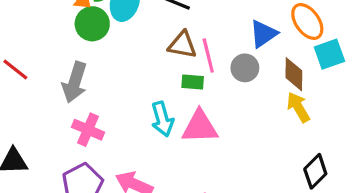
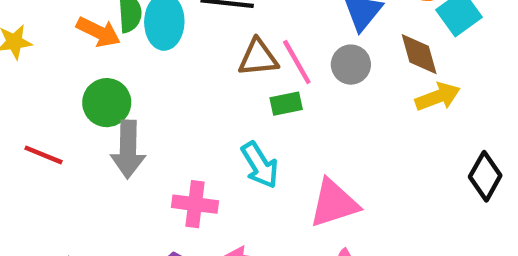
green circle: (92, 24) -> (107, 103), moved
yellow arrow: (298, 107) -> (438, 97), turned 116
pink triangle: (200, 127) -> (334, 203), moved
pink cross: (88, 130) -> (195, 204), moved

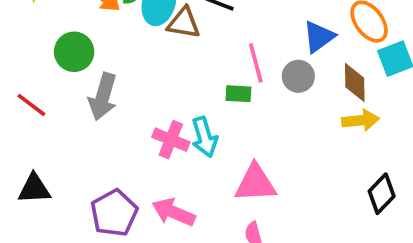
brown triangle: (258, 58) -> (184, 23), moved
green circle: (107, 103) -> (74, 52), moved
red line: (44, 155) -> (31, 105), moved
pink cross: (195, 204) -> (171, 140), moved

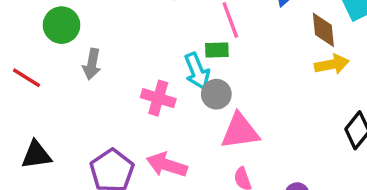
gray circle: (298, 76) -> (216, 94), moved
gray arrow: (103, 97) -> (92, 64), size x0.7
cyan arrow: (205, 137) -> (197, 71), moved

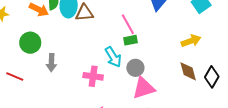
brown diamond: (323, 30) -> (188, 71), moved
green rectangle: (217, 50) -> (131, 40), moved
gray circle: (216, 94) -> (135, 68), moved

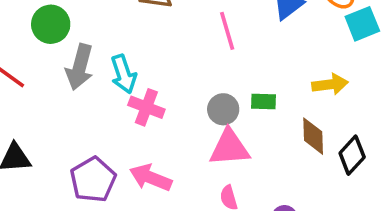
green rectangle: (131, 40) -> (263, 102), moved
cyan arrow: (113, 57) -> (124, 74), moved
gray arrow: (51, 63) -> (80, 67), size x1.4

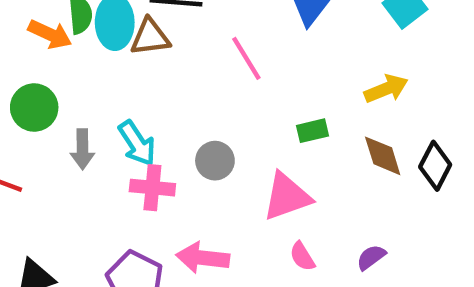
gray arrow: (80, 67) -> (82, 149), size x0.7
pink cross: (146, 107) -> (152, 188), moved
gray circle: (223, 109) -> (215, 161), moved

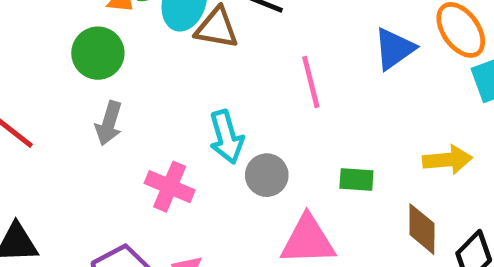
green circle: (34, 108) -> (98, 53), moved
cyan arrow: (137, 143) -> (226, 137), moved
gray circle: (215, 161) -> (267, 175), moved

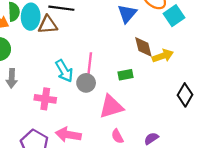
pink line: (311, 82) -> (90, 64), moved, turned 35
brown diamond: (422, 229) -> (143, 47), moved

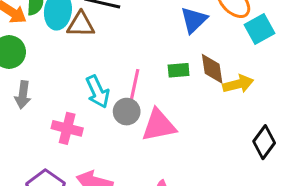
green rectangle: (125, 75) -> (179, 70), moved
pink triangle: (111, 107) -> (159, 125), moved

